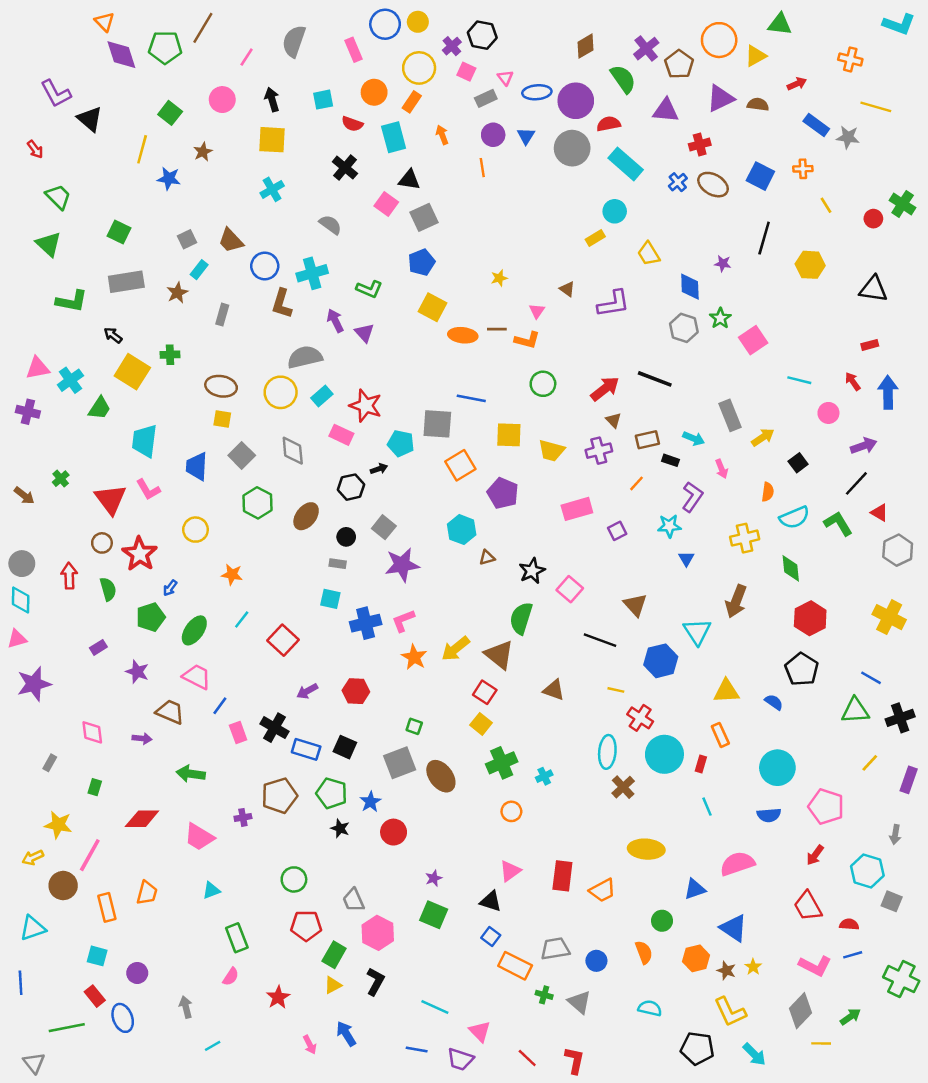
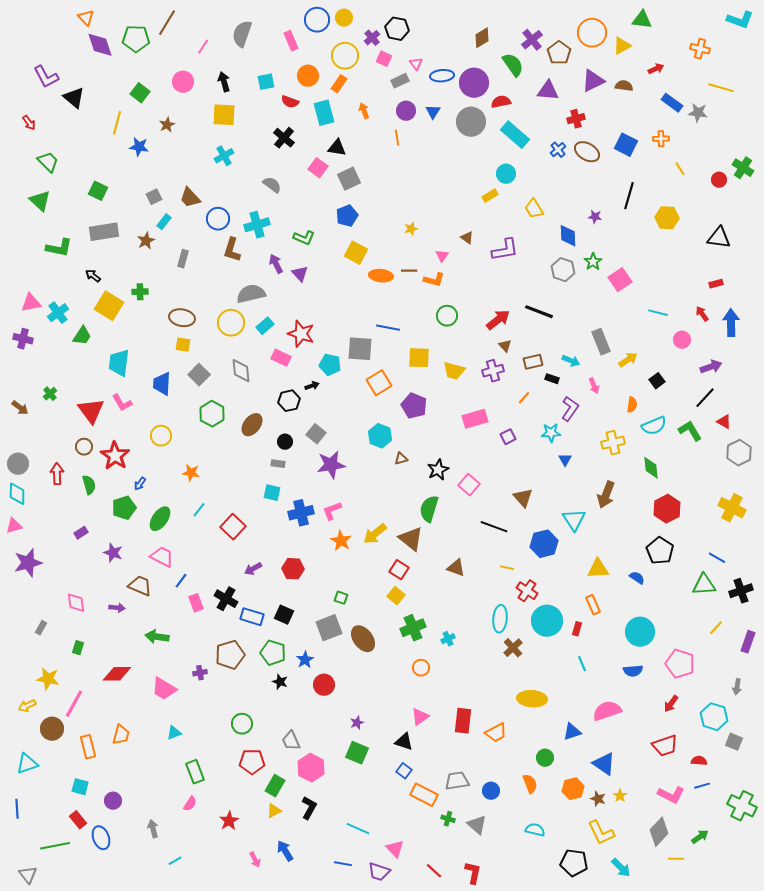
red trapezoid: (808, 906) -> (665, 746), turned -80

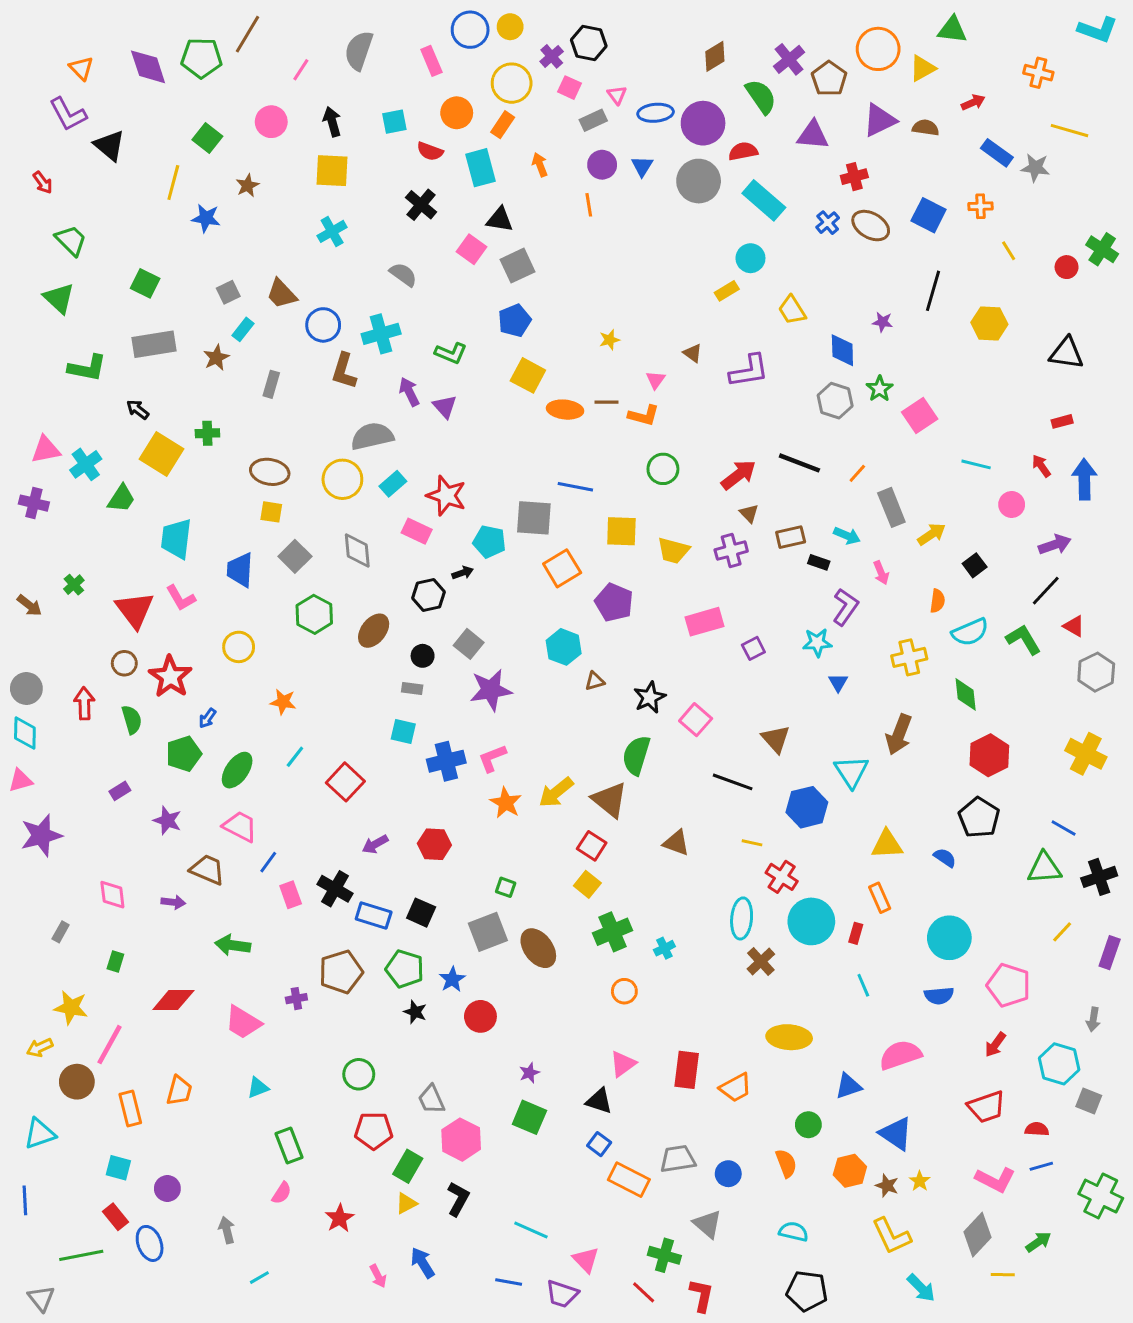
orange triangle: (86, 18) -> (81, 68), moved
orange line: (524, 398) -> (857, 473), moved
green cross: (448, 819) -> (664, 1255), moved, size x1.5
black pentagon: (574, 863) -> (807, 1291), moved

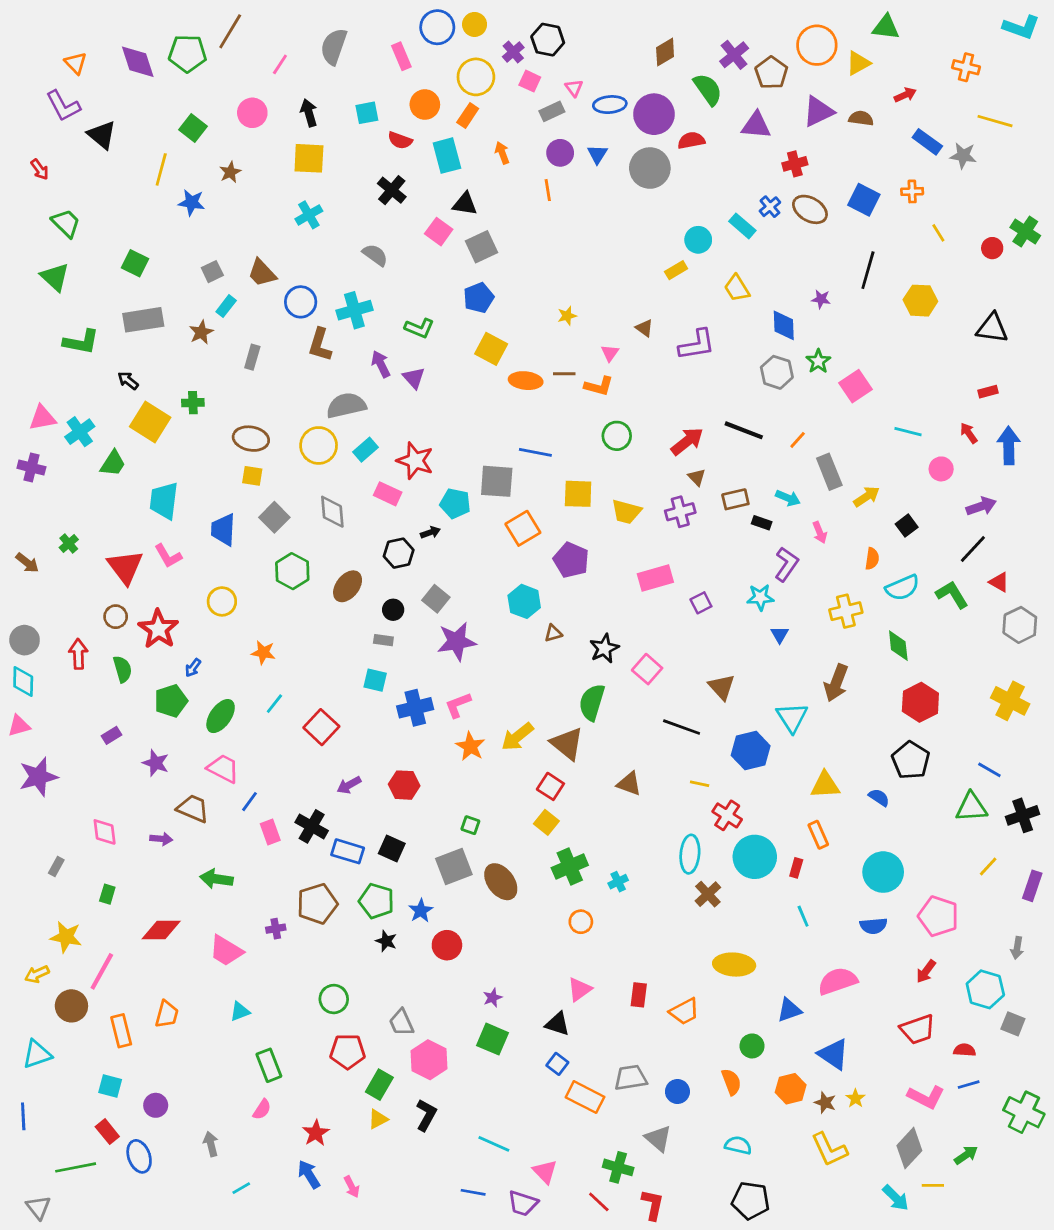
cyan rectangle: (764, 200) -> (742, 226), moved, size x0.7
red rectangle: (687, 1070) -> (639, 995), size x0.7
blue arrow: (423, 1263) -> (309, 1174), moved
cyan arrow: (921, 1288) -> (896, 1198), moved

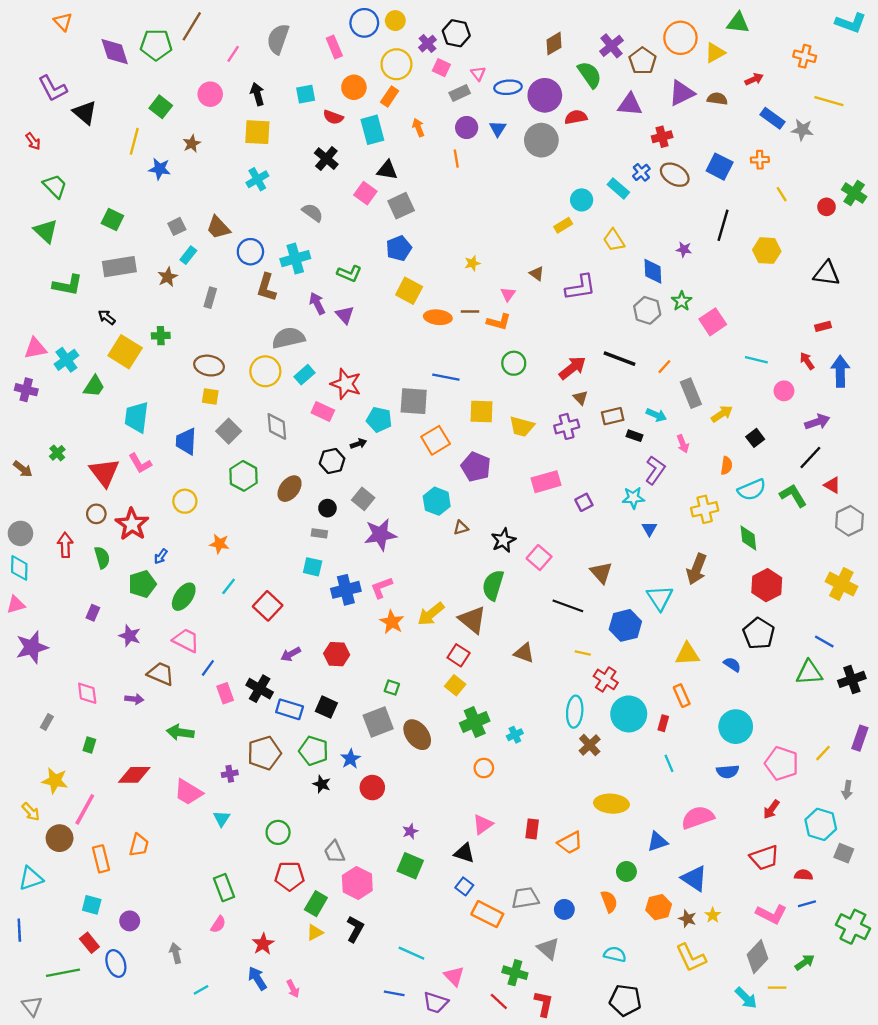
orange triangle: (76, 63) -> (63, 22), moved
purple rectangle: (111, 735) -> (93, 613), turned -35
yellow line: (988, 866) -> (823, 753), moved
yellow arrow: (37, 974) -> (31, 812), turned -108
cyan triangle: (240, 1011) -> (222, 819), moved, turned -36

